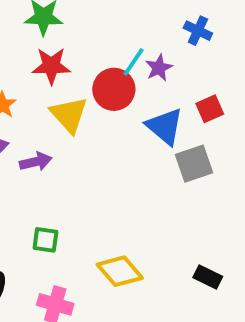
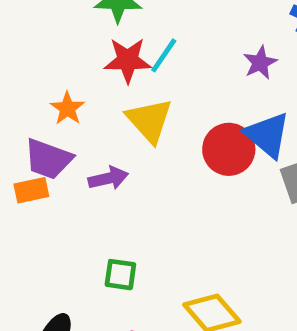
cyan line: (133, 62) -> (164, 55), moved
red circle: (114, 89) -> (229, 149), moved

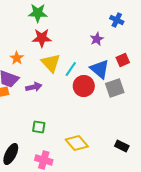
cyan line: (164, 55) -> (71, 69), moved
red circle: (229, 149) -> (84, 86), moved

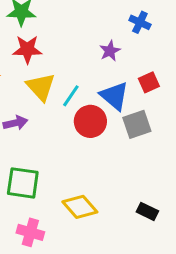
green square: (39, 127) -> (23, 183), size x1.6

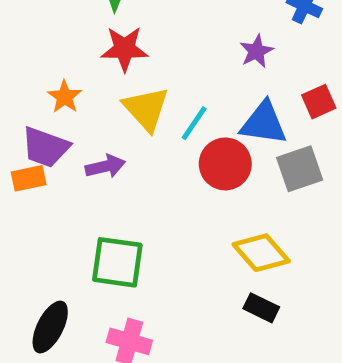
blue triangle: (114, 96) -> (264, 123), turned -32
yellow diamond: (80, 207) -> (261, 253), moved
black rectangle: (147, 211) -> (261, 308), moved

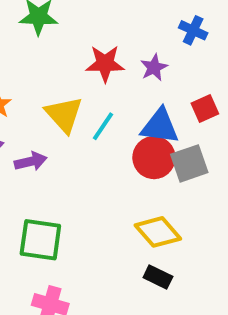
red star: (125, 49) -> (105, 64), moved
red circle: (225, 164) -> (154, 158), moved

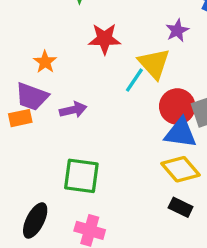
red star: (105, 64) -> (105, 39), moved
yellow triangle: (64, 114) -> (154, 64), moved
blue triangle: (160, 126) -> (181, 133), moved

